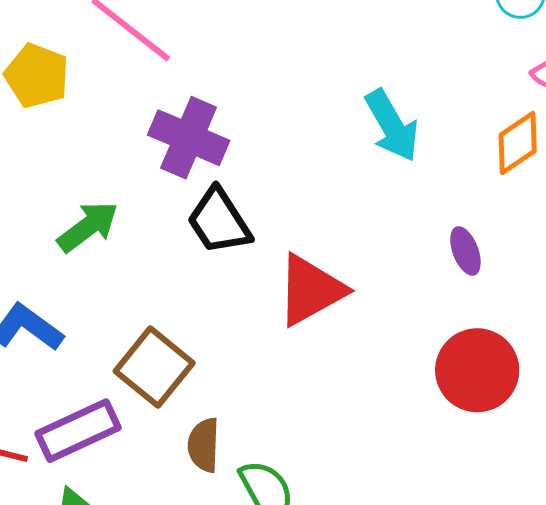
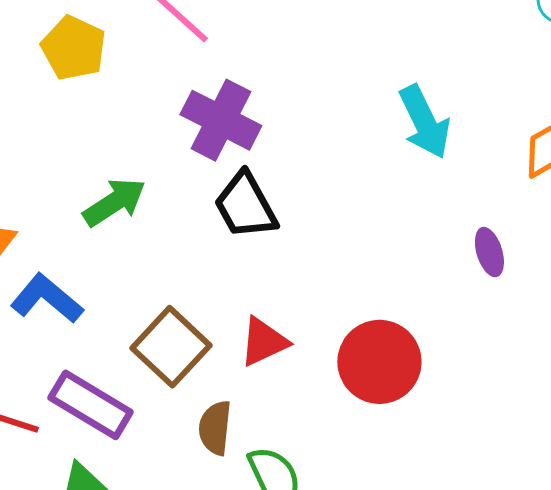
red triangle: (311, 290) -> (264, 342), moved, size x0.7
red circle: (477, 370) -> (379, 362), moved
purple rectangle: (78, 431) -> (91, 405), turned 52

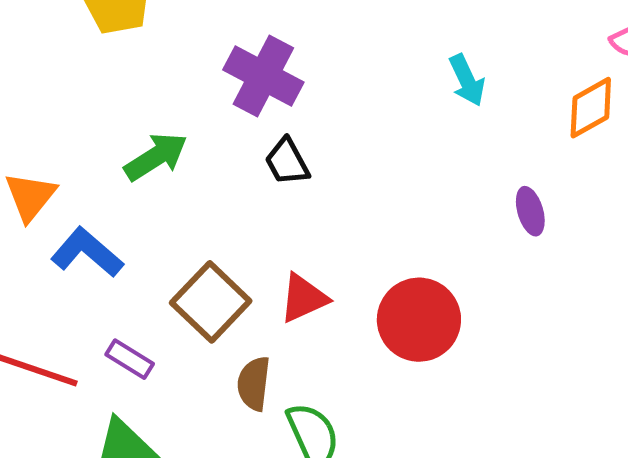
cyan arrow: (425, 122) -> (467, 80), size x0.7
black trapezoid: (246, 206) -> (287, 162), size x0.7
purple rectangle: (91, 405) -> (130, 359), size x0.6

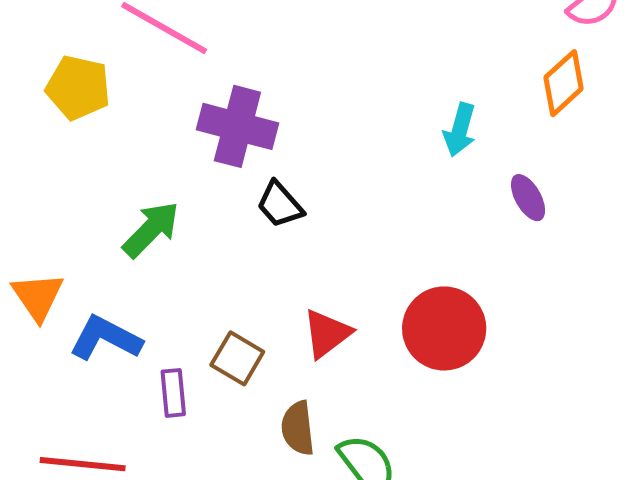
cyan arrow: (467, 80) -> (460, 130), moved, turned 54
brown square: (211, 302) -> (237, 358), size x0.7
purple rectangle: (130, 359) -> (173, 393), moved, turned 66

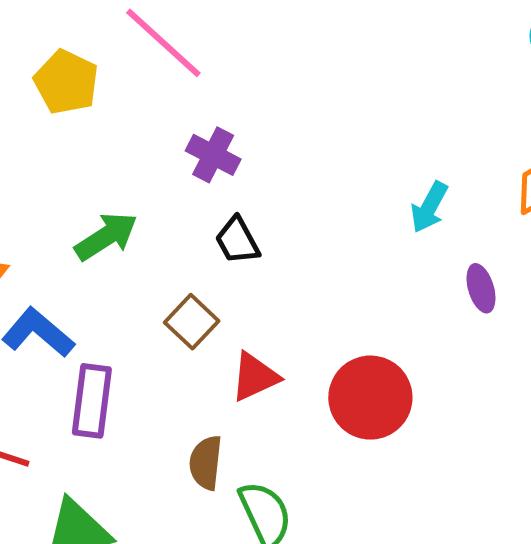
purple cross: (237, 126) -> (213, 155), size x0.7
brown square: (237, 358) -> (192, 322), moved
purple rectangle: (173, 393) -> (92, 401), size x1.5

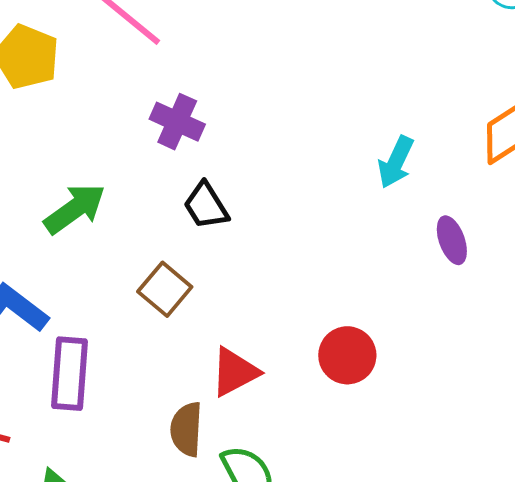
red triangle: (255, 377) -> (235, 372), moved
red circle: (370, 398) -> (347, 355), size x0.7

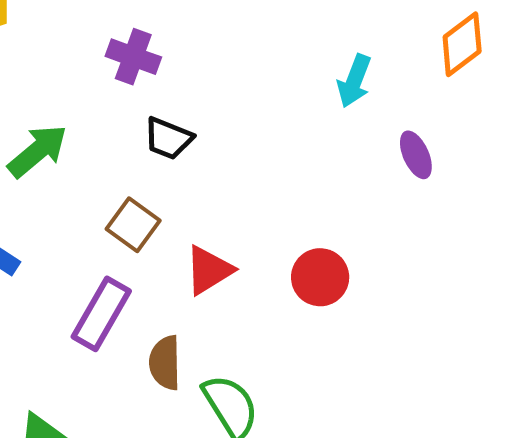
black trapezoid: (206, 206) -> (168, 138), turned -32
red triangle: (235, 372) -> (209, 270), moved
purple rectangle: (69, 374) -> (101, 314), moved, turned 30

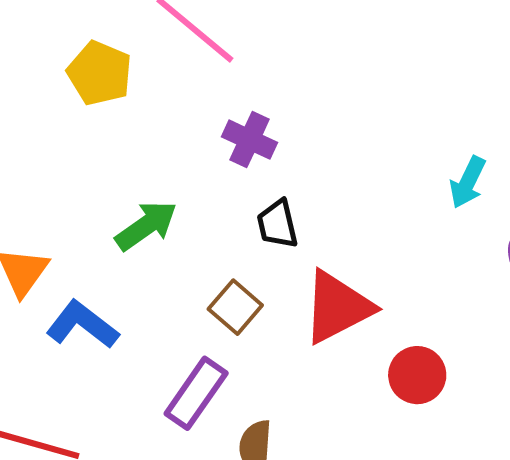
black trapezoid: (168, 138) -> (277, 224), turned 50
red triangle: (209, 270) -> (337, 307), moved, size x1.5

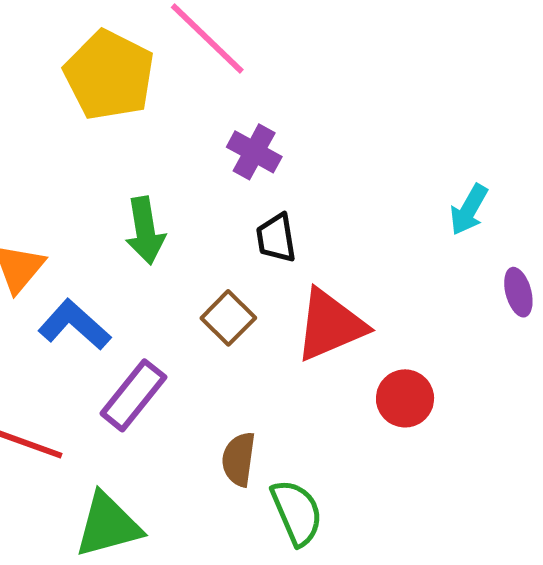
yellow pentagon: (100, 73) -> (109, 75), size x1.4
green arrow: (146, 226) -> (145, 231), turned 112
purple rectangle: (196, 393) -> (133, 395), moved

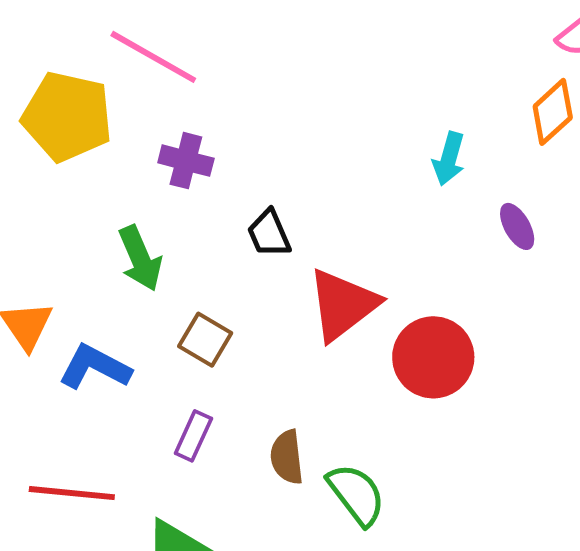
purple cross: (254, 152) -> (186, 161), moved
brown square: (228, 318) -> (205, 340), moved
purple rectangle: (133, 395) -> (193, 436), moved, size x0.7
red circle: (405, 398) -> (433, 357), size x1.4

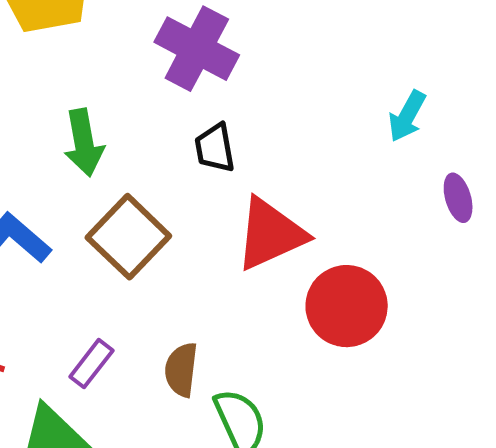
purple cross: (186, 161) -> (197, 49), moved, size x1.5
brown square: (205, 340) -> (128, 237), size x1.5
purple rectangle: (193, 436) -> (91, 364), moved

